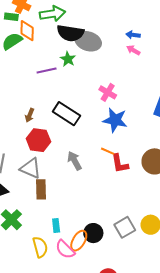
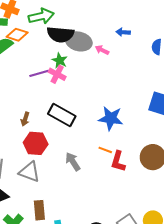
orange diamond: (27, 31) -> (17, 35), turned -70
pink arrow: (133, 50) -> (102, 50), moved
pink cross: (108, 92) -> (57, 74), moved
red L-shape: (120, 164) -> (118, 161), turned 30
brown rectangle: (41, 189) -> (39, 210), moved

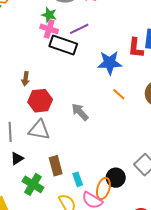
purple line: (39, 73) -> (79, 29), moved
black rectangle: (62, 115) -> (63, 45), moved
orange line: (105, 150) -> (119, 94), moved, turned 32
red L-shape: (118, 161) -> (136, 48), moved

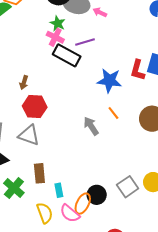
gray arrow: (80, 112) -> (91, 126), moved

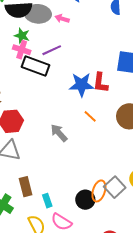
red L-shape: (138, 70) -> (100, 83), moved
gray arrow: (91, 126) -> (59, 133), moved
orange ellipse: (83, 204) -> (99, 191), moved

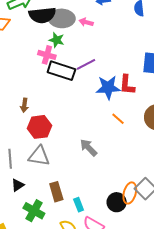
green star: (22, 36) -> (57, 40), moved
purple line: (52, 50) -> (86, 64), moved
gray arrow: (59, 133) -> (88, 148), moved

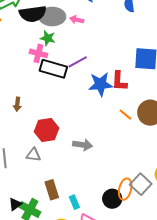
orange line: (118, 119) -> (125, 115), moved
red hexagon: (39, 127) -> (47, 130), moved
gray arrow: (88, 148) -> (83, 145), turned 144
gray triangle: (39, 156) -> (33, 155), size x0.7
black triangle: (18, 185) -> (15, 204), moved

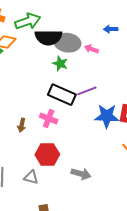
pink cross: (38, 53) -> (49, 118), moved

